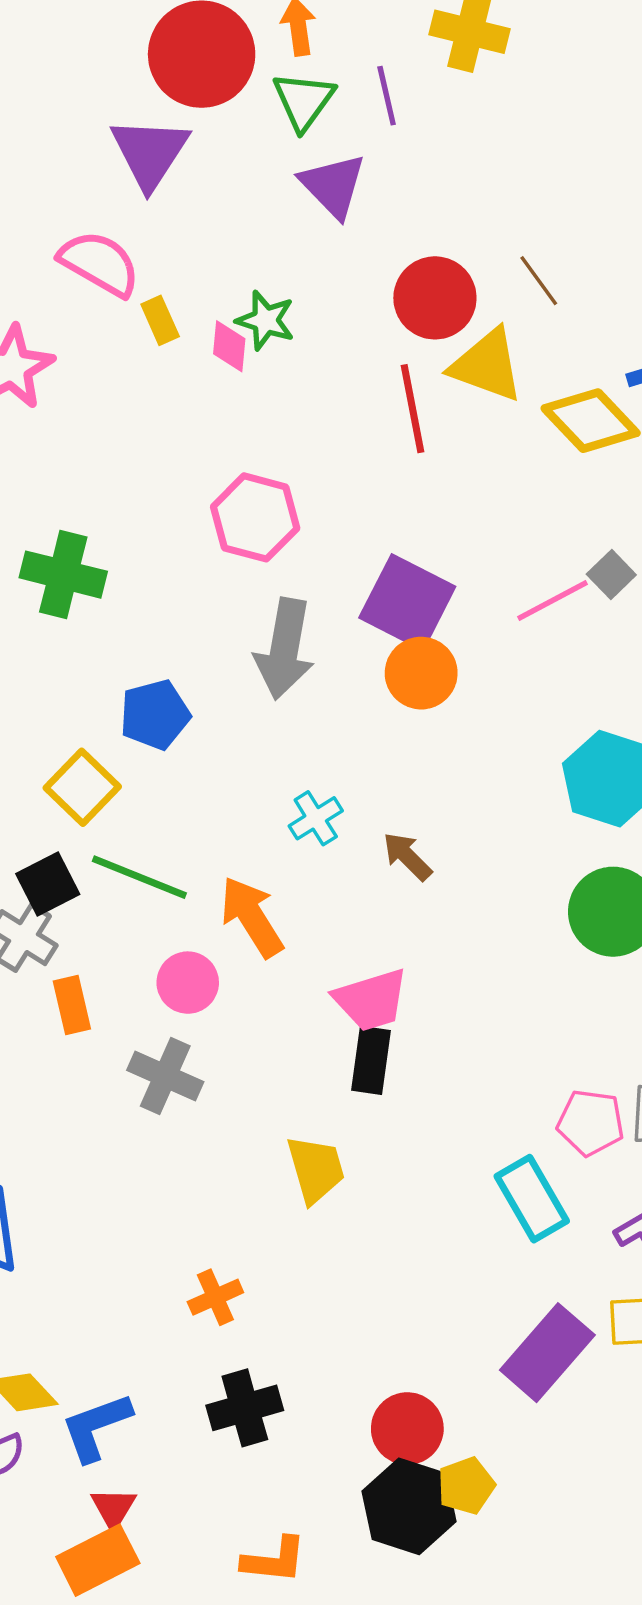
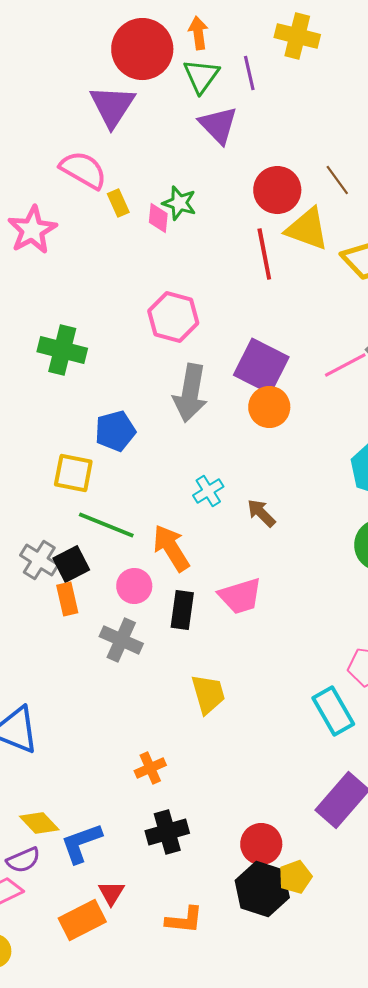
yellow square: (82, 787) -> (73, 473), turned -33
black square: (48, 884) -> (71, 564), moved
black rectangle: (371, 1060) -> (182, 610), moved
red triangle: (113, 1508) -> (111, 893), moved

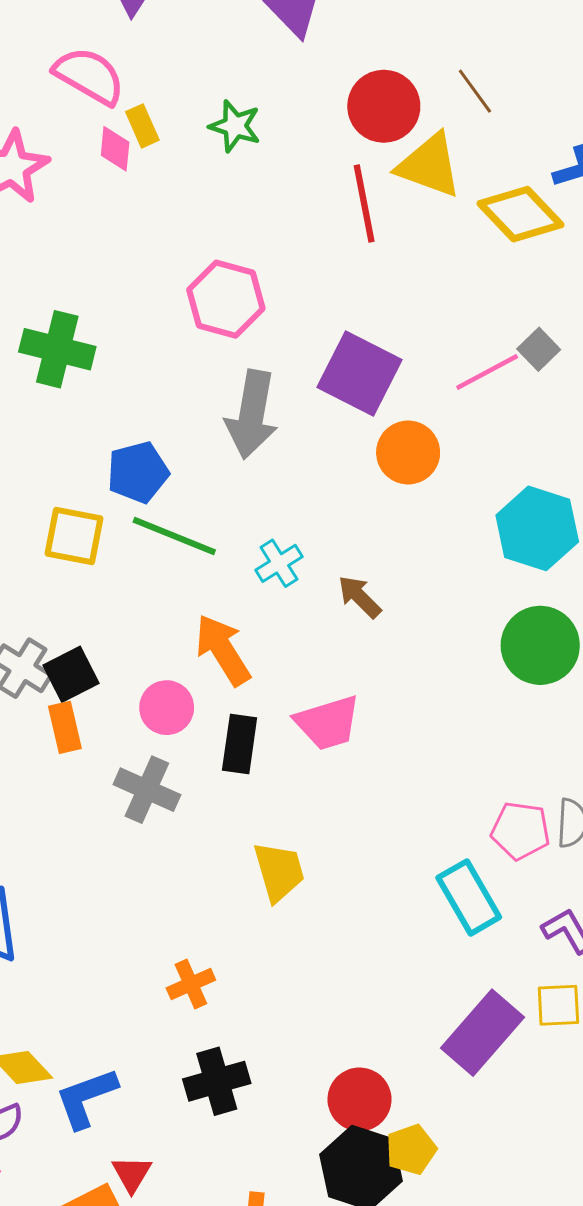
pink diamond: (158, 218) -> (115, 149), moved
orange circle: (269, 407) -> (408, 452), moved
green line: (106, 525) -> (174, 536), moved

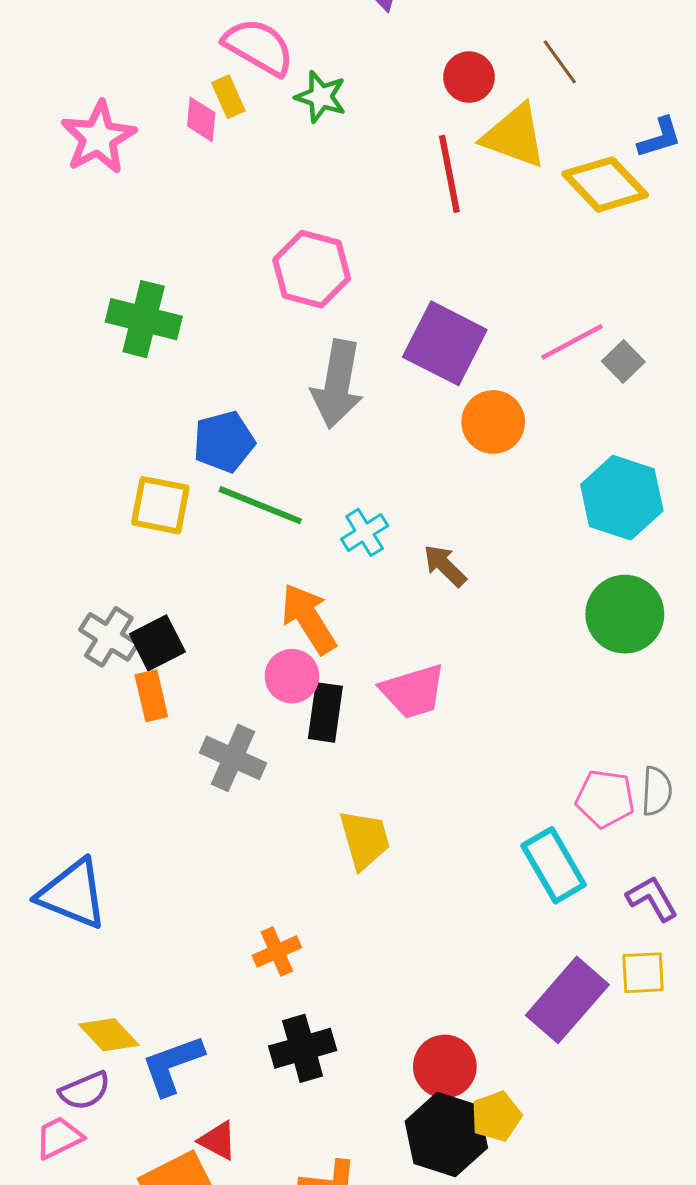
pink semicircle: (89, 76) -> (259, 47), moved
red circle: (384, 106) -> (469, 77), size x0.7
gray square: (539, 349) -> (623, 361), moved
pink circle: (167, 708) -> (292, 676), moved
red triangle: (132, 1174) -> (218, 1141), turned -33

